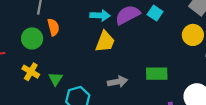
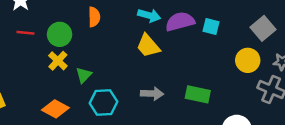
cyan square: (155, 13) -> (211, 26), turned -32
green circle: (32, 38) -> (60, 34), moved
yellow trapezoid: (105, 42) -> (148, 46), turned 105

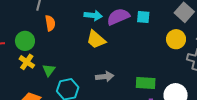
green rectangle: (198, 94) -> (146, 83), moved

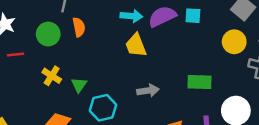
yellow trapezoid: (96, 40) -> (136, 45), turned 30
green circle: (25, 41) -> (48, 34), moved
green rectangle: (146, 83) -> (199, 82), moved

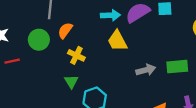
orange semicircle: (79, 27) -> (65, 30), turned -126
yellow cross: (52, 76) -> (76, 55), moved
gray arrow: (148, 91) -> (146, 70), moved

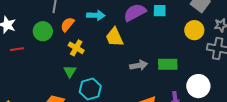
cyan arrow: (110, 15) -> (96, 15), moved

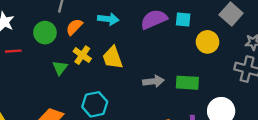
yellow circle: (194, 30) -> (207, 42), moved
yellow trapezoid: (114, 37) -> (113, 58), moved
green triangle: (70, 71) -> (60, 68), moved

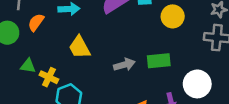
yellow cross: (82, 55) -> (49, 77), moved
green triangle: (60, 68) -> (28, 66), turned -49

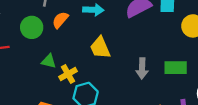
gray arrow: (124, 65) -> (142, 68), turned 102
yellow cross: (49, 77) -> (68, 74), turned 30

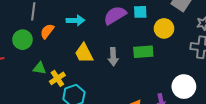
gray arrow: (142, 68) -> (113, 57), moved
green rectangle: (176, 68) -> (143, 52), moved

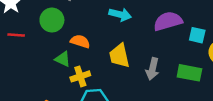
cyan square: (140, 12) -> (197, 35), moved
orange semicircle: (47, 31) -> (80, 41), moved, turned 56

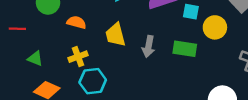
red line: (16, 35) -> (17, 29), moved
green triangle: (63, 59) -> (35, 59), moved

